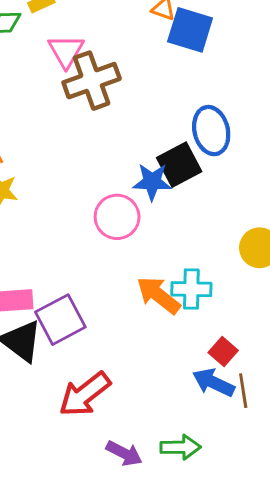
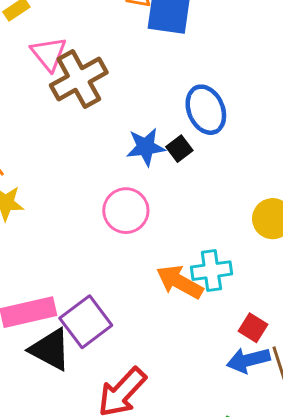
black square: (179, 165) -> (179, 149), size x0.6
blue star: (152, 182) -> (146, 147), moved
blue arrow: (213, 382) -> (248, 360), turned -30

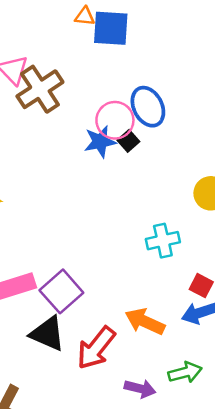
pink circle: (126, 211) -> (115, 120), moved
orange arrow: (180, 282) -> (145, 321), moved
black triangle: (50, 349) -> (48, 334), moved

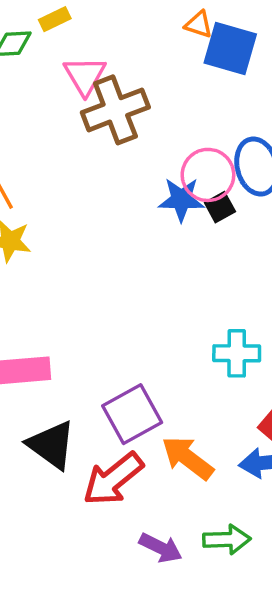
purple square: (61, 291) -> (132, 414), moved

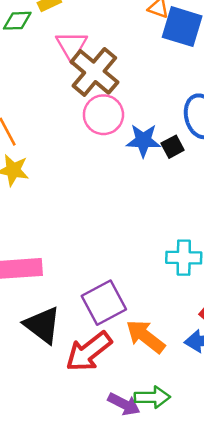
brown cross: (115, 110) -> (94, 72), turned -30
pink circle: (208, 175) -> (103, 115), moved
green arrow: (227, 539) -> (152, 397), moved

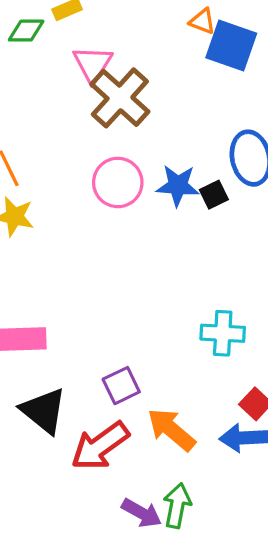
pink circle: (103, 115) -> (118, 182), moved
purple square: (104, 303) -> (121, 386), size x0.7
green arrow: (152, 397) -> (177, 506), turned -80

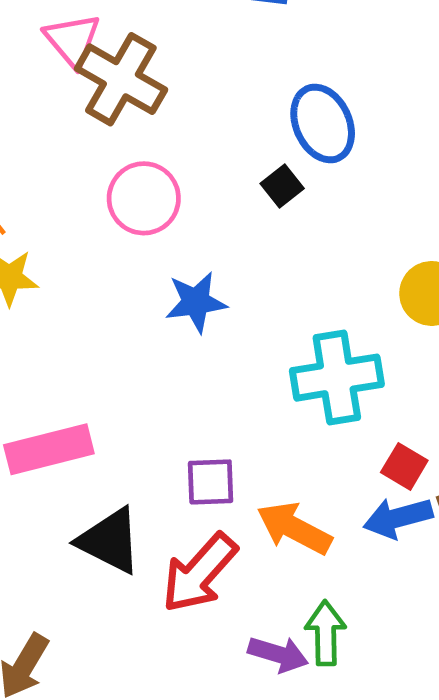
blue star: (178, 186) -> (196, 302), moved
cyan cross: (223, 333) -> (337, 378), size x1.4
purple square: (121, 386) -> (211, 482), turned 36

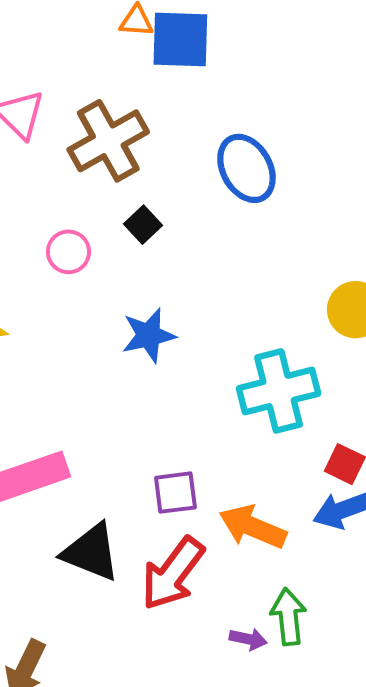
brown cross: (121, 79) -> (108, 141), moved, turned 36
black square: (282, 186) -> (143, 225), moved
pink circle: (144, 198) -> (68, 252), moved, size x0.7
purple arrow: (278, 654) -> (248, 639), size x0.7

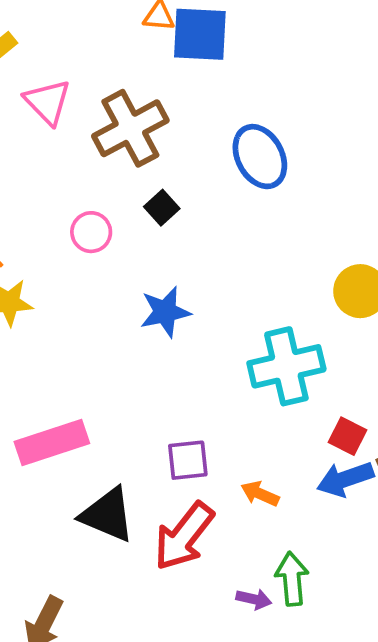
orange arrow: (253, 527) -> (260, 494), size x0.6

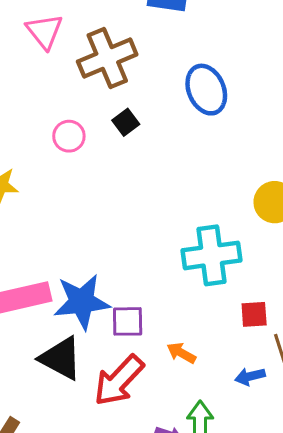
blue star: (165, 312) -> (82, 302), moved, size x1.4
red square: (348, 436) -> (254, 314), turned -36
blue arrow: (345, 479) -> (250, 376), moved, size x0.7

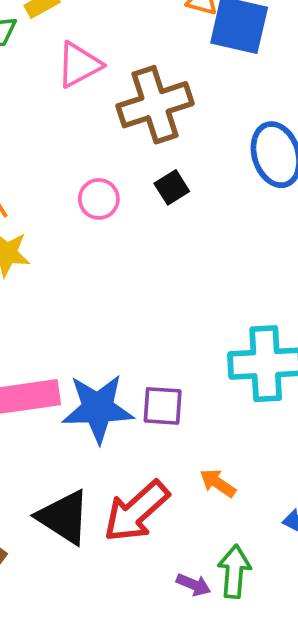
pink triangle: (45, 31) -> (79, 65), turned 36
purple square: (128, 321) -> (163, 406), moved
black triangle: (61, 358) -> (64, 517), moved

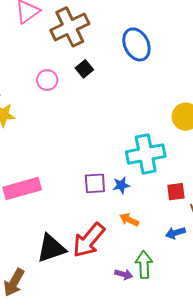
blue star: (98, 408) -> (121, 185), moved, size x0.5
black triangle: (64, 517) -> (51, 248), turned -44

